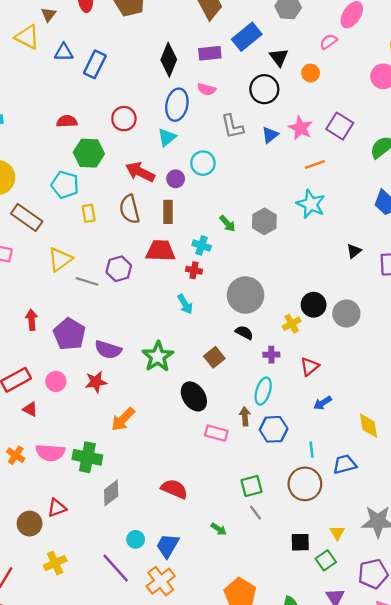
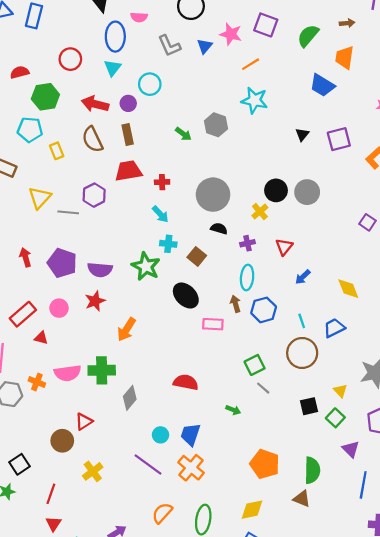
cyan cross: (202, 245) -> (168, 244), moved

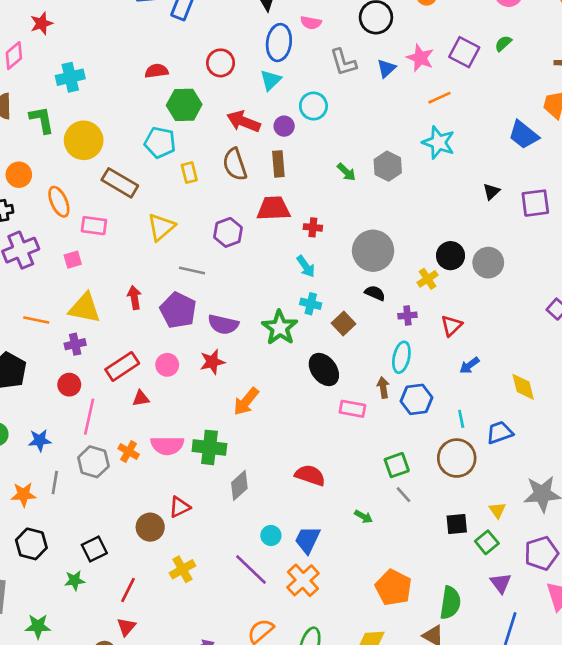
green semicircle: (308, 36) -> (503, 43), moved, size x0.6
gray line: (68, 212) -> (192, 270), moved
red triangle: (41, 338) -> (141, 398), turned -32

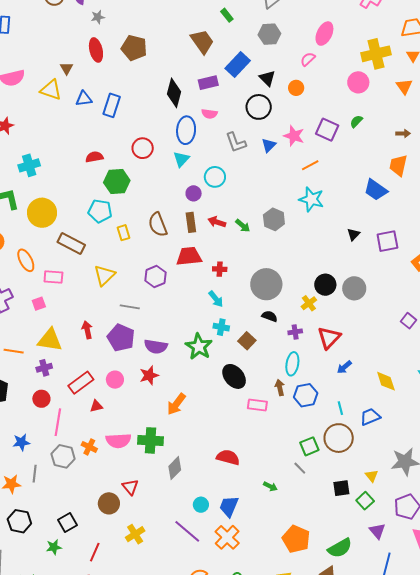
red arrow: (244, 122) -> (217, 222), moved, size x0.7
red triangle: (451, 326) -> (329, 338), size x1.4
green square: (397, 465) -> (309, 446), moved
red triangle: (180, 507) -> (130, 487), turned -42
green semicircle: (450, 603) -> (340, 548), turned 55

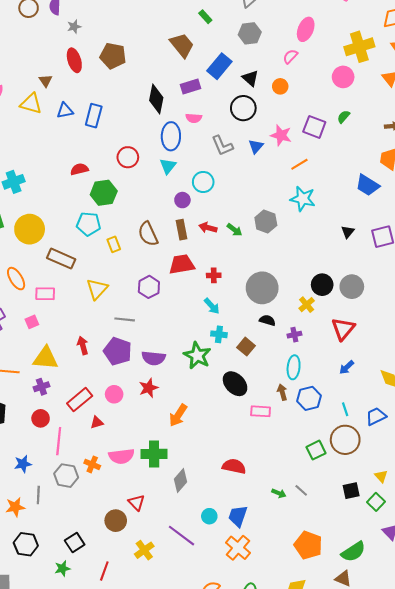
red triangle: (329, 338) -> (343, 329), moved
gray line: (300, 468) -> (301, 490), moved
purple line: (187, 531) -> (181, 536), moved

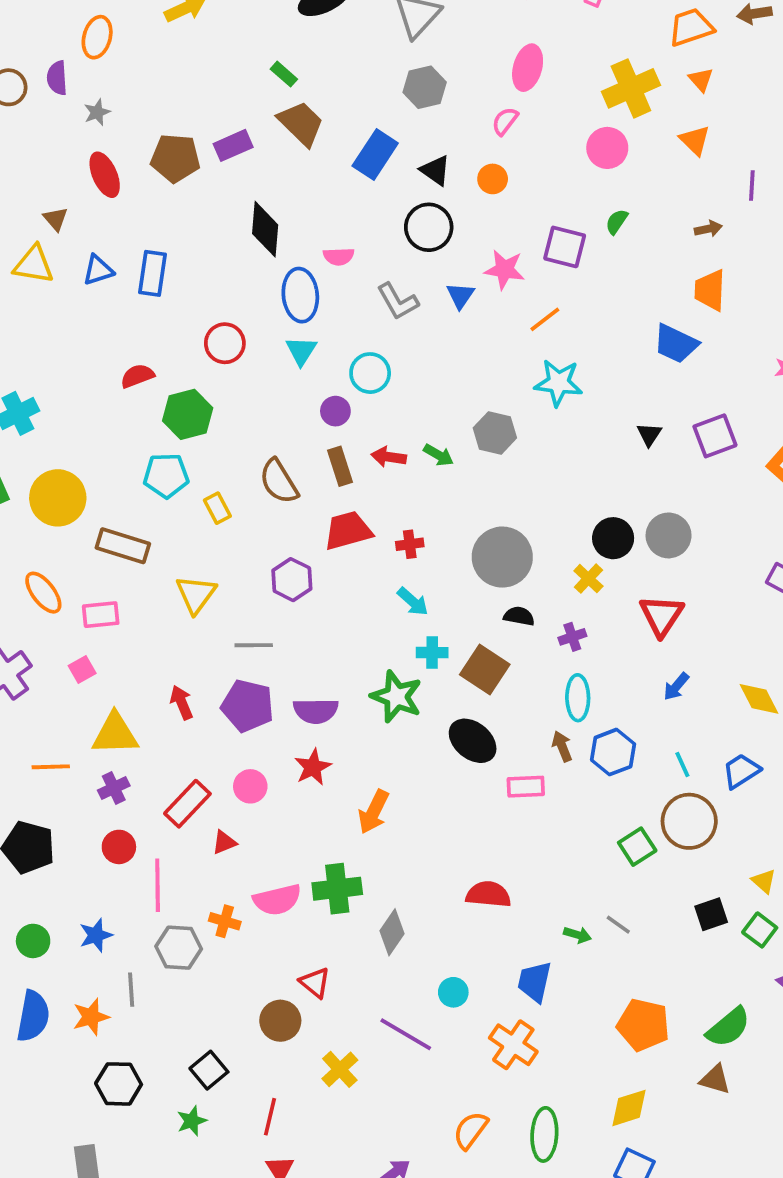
green rectangle: (205, 17) -> (284, 74), moved
purple rectangle: (191, 87) -> (233, 145), moved
brown square: (246, 347) -> (485, 670), size x1.4
blue trapezoid: (238, 516) -> (535, 982), moved

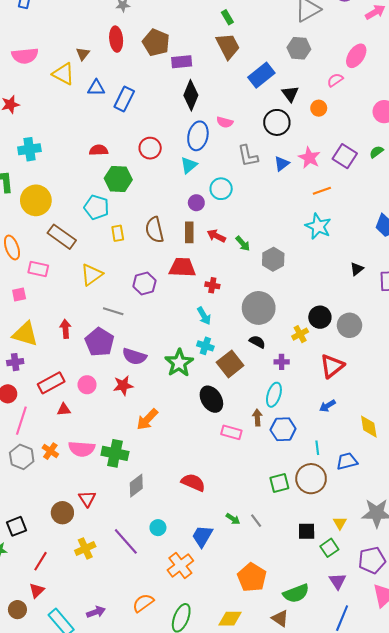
purple rectangle: (233, 145) -> (182, 62), moved
gray hexagon: (495, 433) -> (273, 259), moved

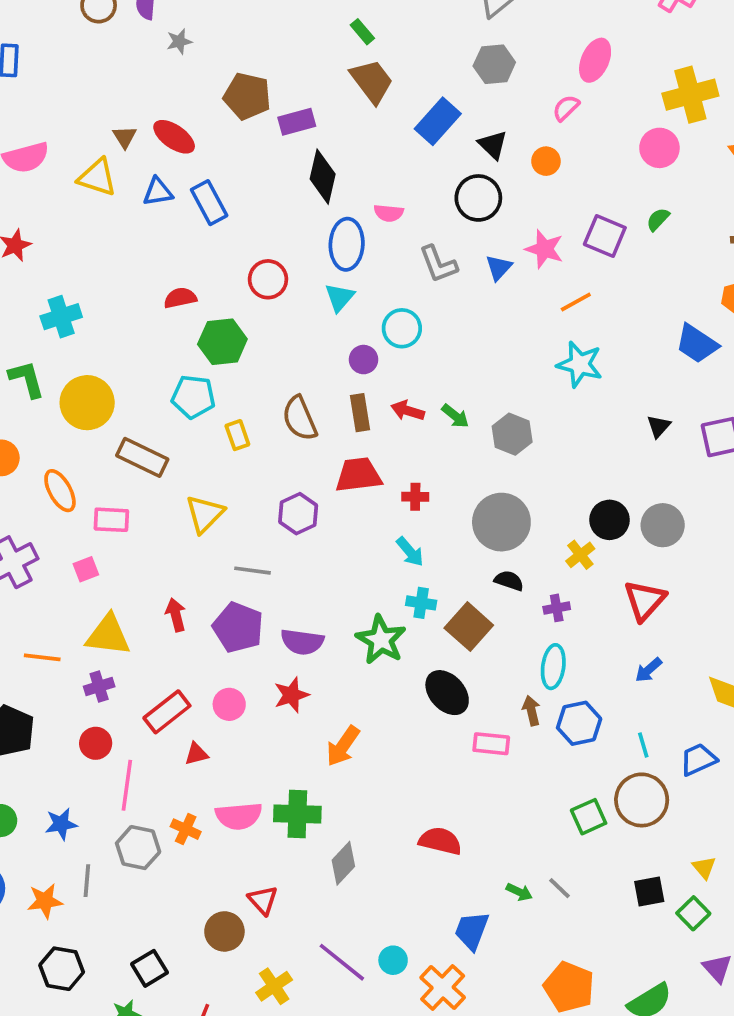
red ellipse: (116, 39) -> (174, 137), moved, turned -40
blue rectangle: (124, 99) -> (209, 203), turned -45
cyan circle: (158, 528) -> (393, 960), moved

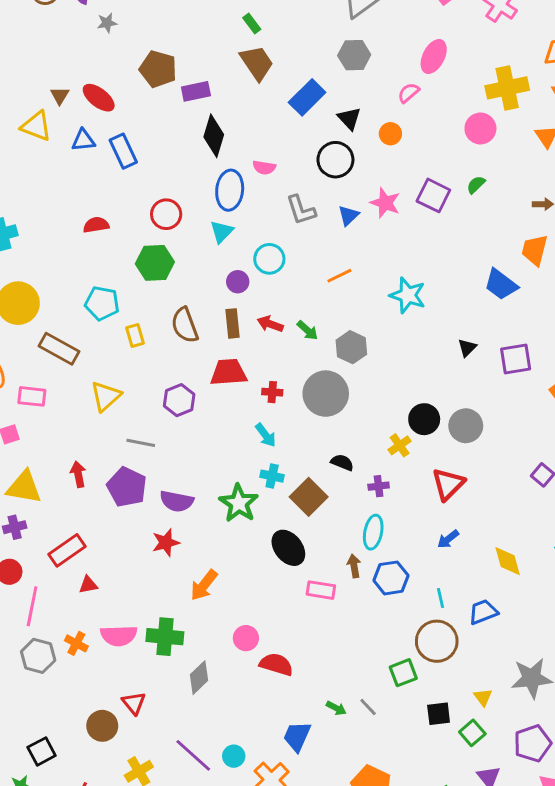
orange line: (576, 302) -> (339, 276), moved
green hexagon: (222, 342) -> (155, 263), moved
gray circle: (501, 522) -> (326, 394), moved
pink circle: (229, 704) -> (246, 638), moved
green square: (589, 817) -> (403, 673), moved

